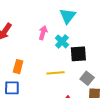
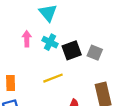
gray square: (87, 78) -> (95, 53), moved

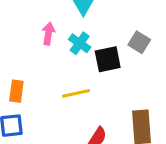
gray square: (95, 53) -> (139, 42), moved

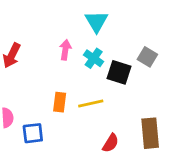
black square: (108, 59) -> (119, 72), turned 30
orange rectangle: (16, 91) -> (60, 102), moved

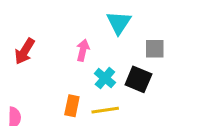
gray square: (147, 57) -> (155, 49), moved, turned -36
cyan cross: (94, 58) -> (105, 78), moved

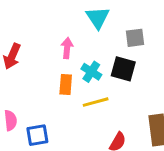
orange rectangle: (72, 106) -> (66, 84), moved

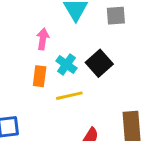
gray square: (135, 38) -> (116, 16), moved
black square: (123, 69) -> (99, 63), turned 30

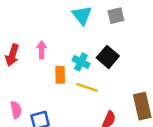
pink arrow: (43, 39) -> (42, 50), moved
yellow line: (69, 96) -> (87, 87), turned 40

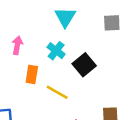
gray square: (116, 16) -> (112, 23), moved
cyan cross: (81, 62) -> (56, 51), moved

